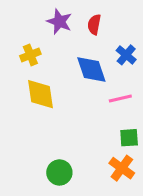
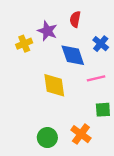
purple star: (59, 22) -> (47, 31), moved
yellow diamond: (41, 94) -> (54, 85), moved
orange cross: (122, 168) -> (81, 134), moved

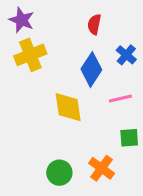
purple star: (47, 31) -> (22, 20), moved
yellow cross: (24, 44) -> (30, 55), size x1.5
blue diamond: (73, 55) -> (91, 69), turned 52

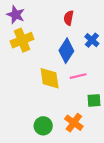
pink line: (120, 98) -> (78, 76), moved

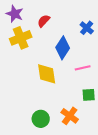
red semicircle: (69, 18) -> (44, 21), moved, turned 32
blue cross: (92, 40) -> (87, 28), moved
pink line: (78, 76) -> (83, 68), moved

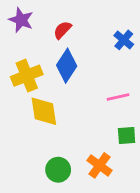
yellow cross: (21, 38) -> (27, 76), moved
blue diamond: (63, 48) -> (67, 66), moved
yellow diamond: (47, 74) -> (44, 111), moved

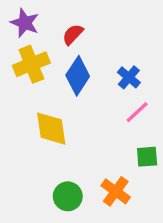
blue cross: (124, 40) -> (129, 77), moved
yellow cross: (27, 76) -> (31, 64), moved
pink line: (118, 97) -> (137, 112), turned -30

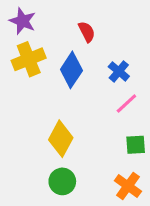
red semicircle: (73, 34) -> (87, 32), moved, turned 110
yellow diamond: (51, 129) -> (61, 139), moved, turned 36
orange cross: (116, 191) -> (128, 186), moved

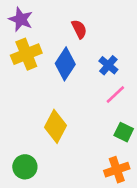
green square: (136, 145) -> (124, 132), turned 30
green circle: (62, 181) -> (25, 167), moved
orange cross: (128, 186) -> (117, 170), turned 35

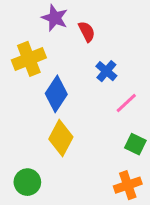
purple star: (21, 19) -> (55, 18), moved
blue diamond: (65, 64) -> (56, 94), moved
blue cross: (108, 65) -> (106, 71), moved

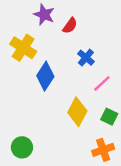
red semicircle: (87, 32) -> (70, 26), turned 63
yellow cross: (29, 59) -> (23, 48), turned -35
yellow diamond: (61, 138) -> (77, 112), moved

